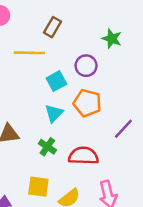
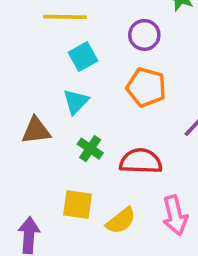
cyan square: (56, 81) -> (83, 57), moved
cyan triangle: (54, 113) -> (76, 102), moved

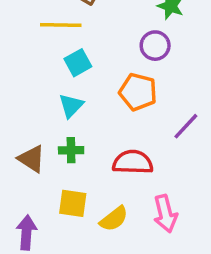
purple circle: (144, 35) -> (155, 46), moved
brown triangle: (36, 131) -> (32, 159), moved, turned 40
green cross: (90, 149) -> (71, 150), moved, turned -35

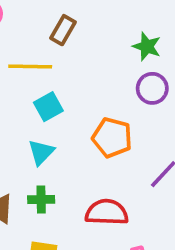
purple circle: (155, 46) -> (152, 88), moved

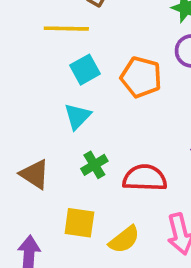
orange pentagon: (112, 138) -> (141, 77), moved
green cross: (41, 200) -> (94, 165), moved, turned -30

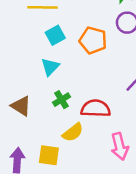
yellow square: (79, 223) -> (49, 155), moved
yellow semicircle: (124, 240) -> (73, 132), moved

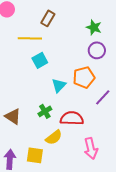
orange pentagon: (93, 40) -> (84, 77), moved, turned -30
cyan triangle: (50, 67) -> (59, 85), moved

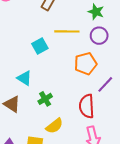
yellow line: (30, 38) -> (67, 31), moved
cyan triangle: (59, 85) -> (24, 78), moved, turned -42
red semicircle: (72, 118) -> (87, 106), moved, turned -95

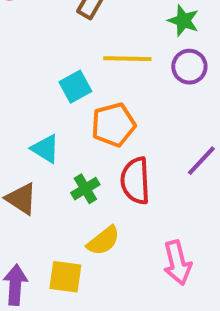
orange pentagon: (86, 64) -> (113, 125), moved
red semicircle: (87, 106) -> (135, 181), moved

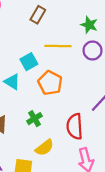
orange pentagon: (113, 125) -> (50, 83), turned -30
cyan triangle: (45, 149) -> (12, 82), moved
red semicircle: (135, 181) -> (75, 126), moved

